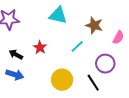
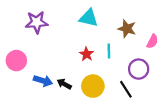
cyan line: (77, 46) -> (109, 51), turned -48
red star: (40, 47) -> (87, 54), moved
black arrow: (16, 54) -> (64, 84), moved

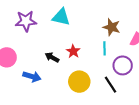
cyan triangle: (89, 18) -> (61, 17), moved
cyan line: (109, 51) -> (104, 48), moved
black arrow: (64, 84) -> (52, 57), moved

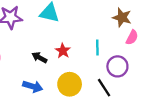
brown star: (112, 27) -> (122, 17), moved
blue arrow: (32, 77) -> (33, 86), moved

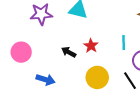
blue arrow: (33, 86) -> (45, 80), moved

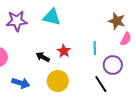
yellow circle: (97, 77) -> (58, 81), moved

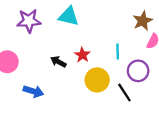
brown star: (117, 21) -> (143, 21), turned 30
yellow circle: (58, 81) -> (97, 80), moved

